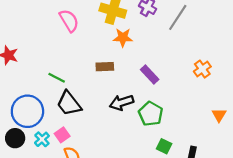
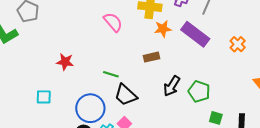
purple rectangle: (150, 75) -> (195, 34), moved, size x1.6
black arrow: (122, 102) -> (172, 86), turned -30

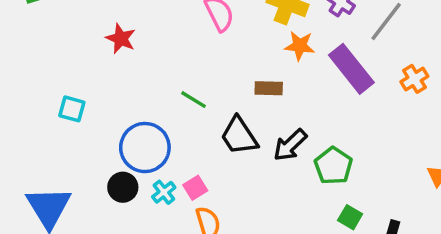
orange cross: (238, 44) -> (414, 79), moved
red star: (65, 62) -> (121, 39), moved
black trapezoid: (126, 95) -> (239, 136), moved

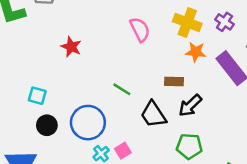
black arrow: (290, 145) -> (190, 106), moved
green pentagon: (333, 166) -> (189, 146), moved, turned -30
black circle: (123, 187) -> (47, 125), moved

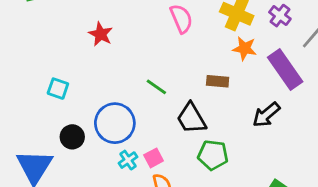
black arrow: (190, 106) -> (266, 115), moved
black circle: (47, 125) -> (72, 137), moved
green pentagon: (189, 146) -> (213, 155), moved

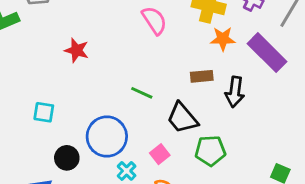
black arrow: (266, 115) -> (235, 92), moved, turned -32
pink square: (154, 158) -> (160, 154), moved

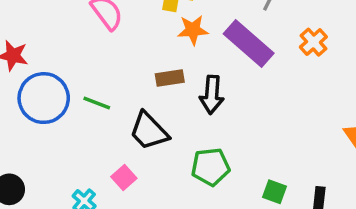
blue circle: (107, 137) -> (44, 98), moved
green pentagon: (210, 151) -> (210, 167), moved

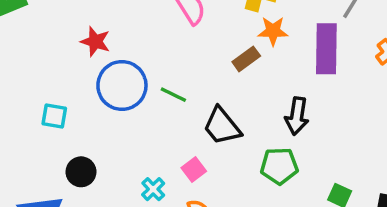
purple rectangle: (249, 43) -> (326, 49), turned 45
brown rectangle: (170, 78) -> (246, 59), moved, turned -32
black arrow: (212, 95) -> (297, 116), moved

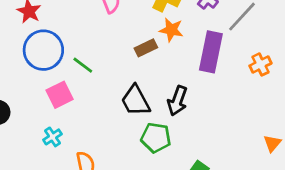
black trapezoid: (222, 126) -> (136, 101), moved
pink square: (194, 169) -> (60, 95), moved, size x1.4

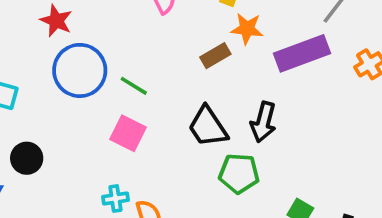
purple rectangle: (211, 52) -> (302, 53), turned 63
pink square: (60, 95) -> (128, 133), moved, turned -32
cyan cross: (52, 137) -> (115, 198), moved, turned 30

